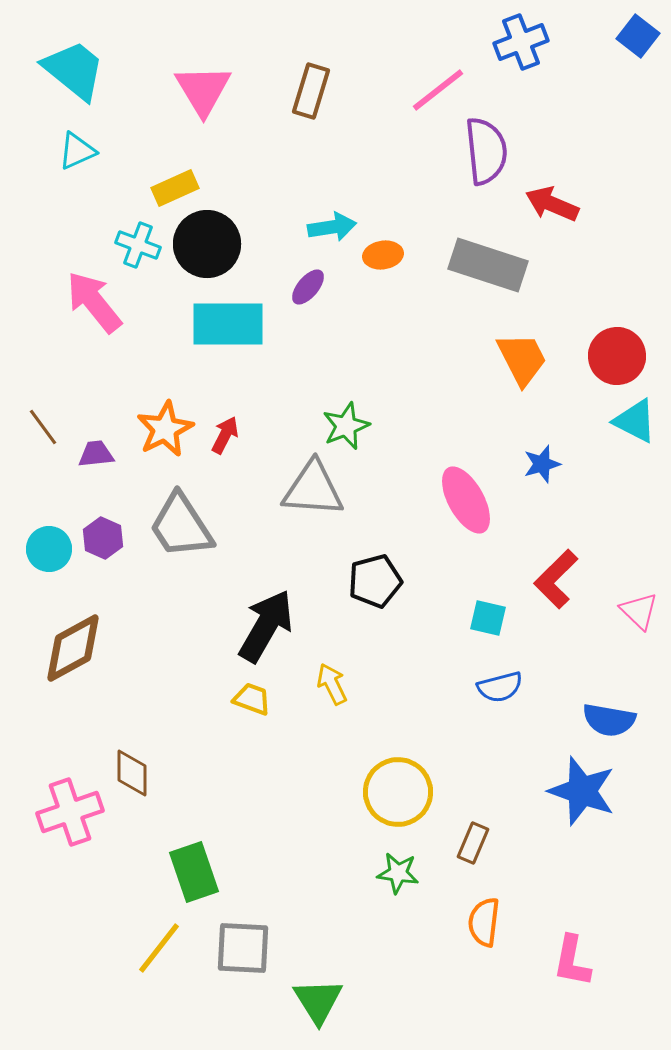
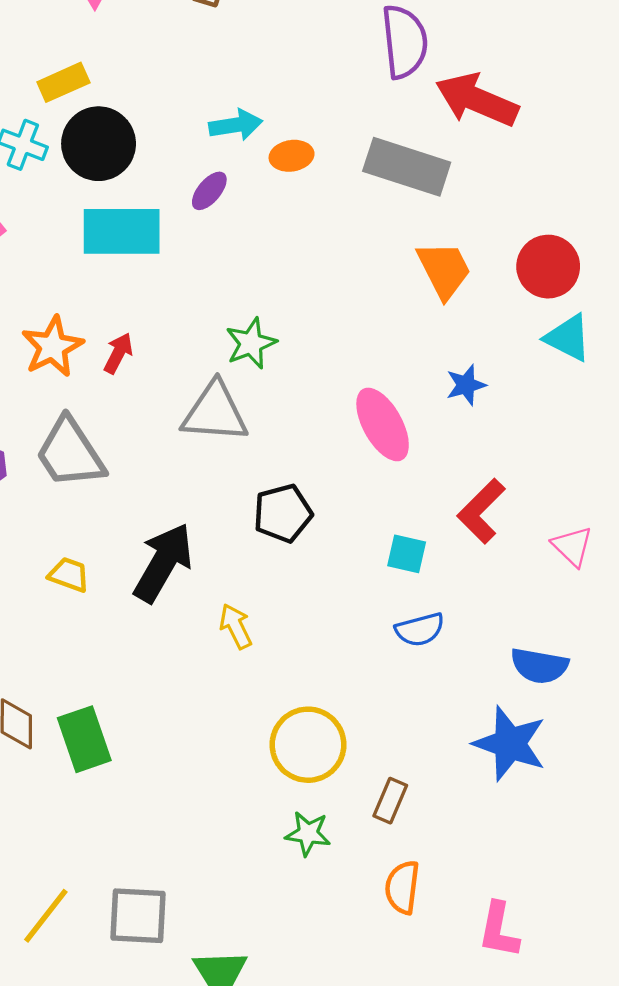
red arrow: (552, 204) -> (477, 100), size x1.4
yellow trapezoid: (252, 699) -> (69, 575), moved
green rectangle: (194, 872) -> (84, 739), moved

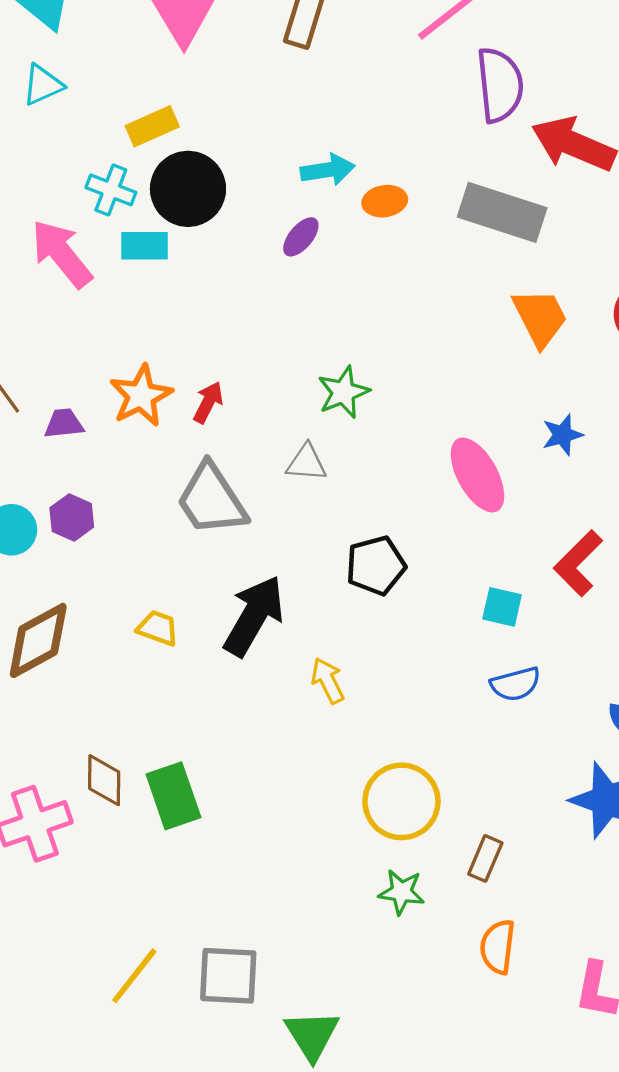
cyan rectangle: (122, 231) -> (144, 246), moved, size x0.6
gray triangle: (215, 412) -> (306, 463), size x0.6
gray trapezoid: (70, 453) -> (211, 500), moved

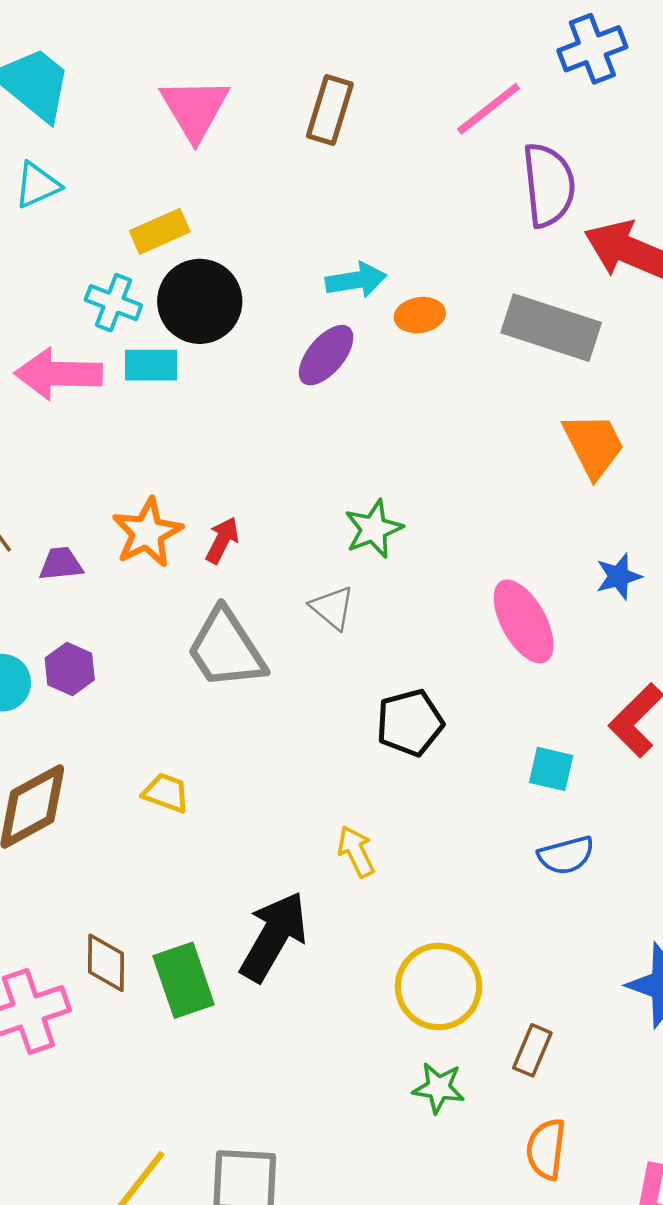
purple ellipse: (301, 237) -> (326, 355), size x1.4
pink arrow: (62, 254) -> (58, 374), turned -50
gray triangle: (306, 463) -> (332, 608), turned 36
black arrow: (254, 616) -> (274, 936), moved

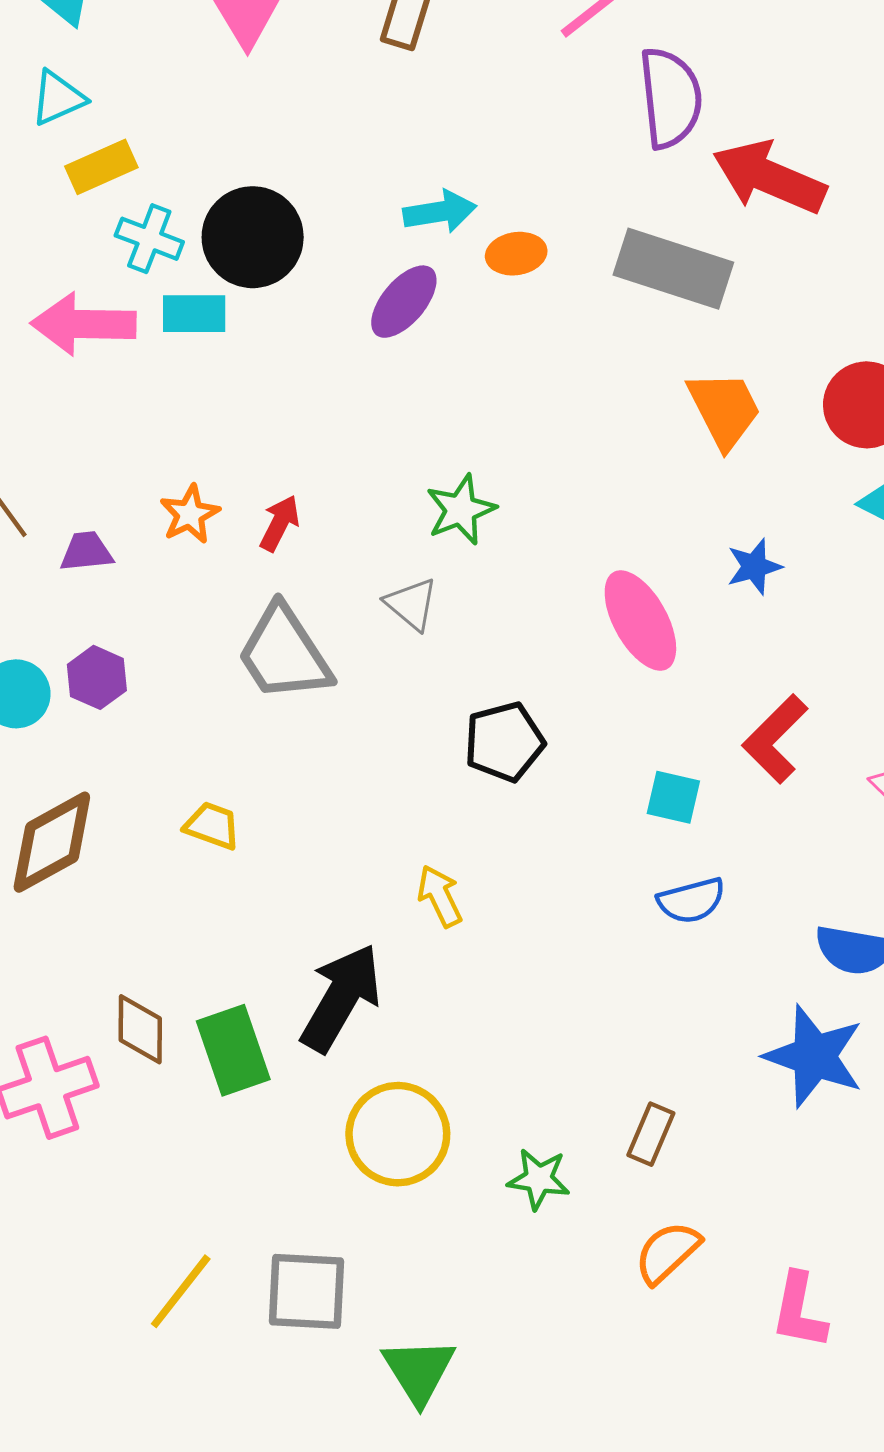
yellow rectangle: (160, 231) -> (101, 167), moved
orange star: (147, 533) -> (190, 514), size x0.7
yellow circle: (439, 987) -> (398, 1134), moved
orange semicircle: (546, 1149) -> (667, 1252), turned 40

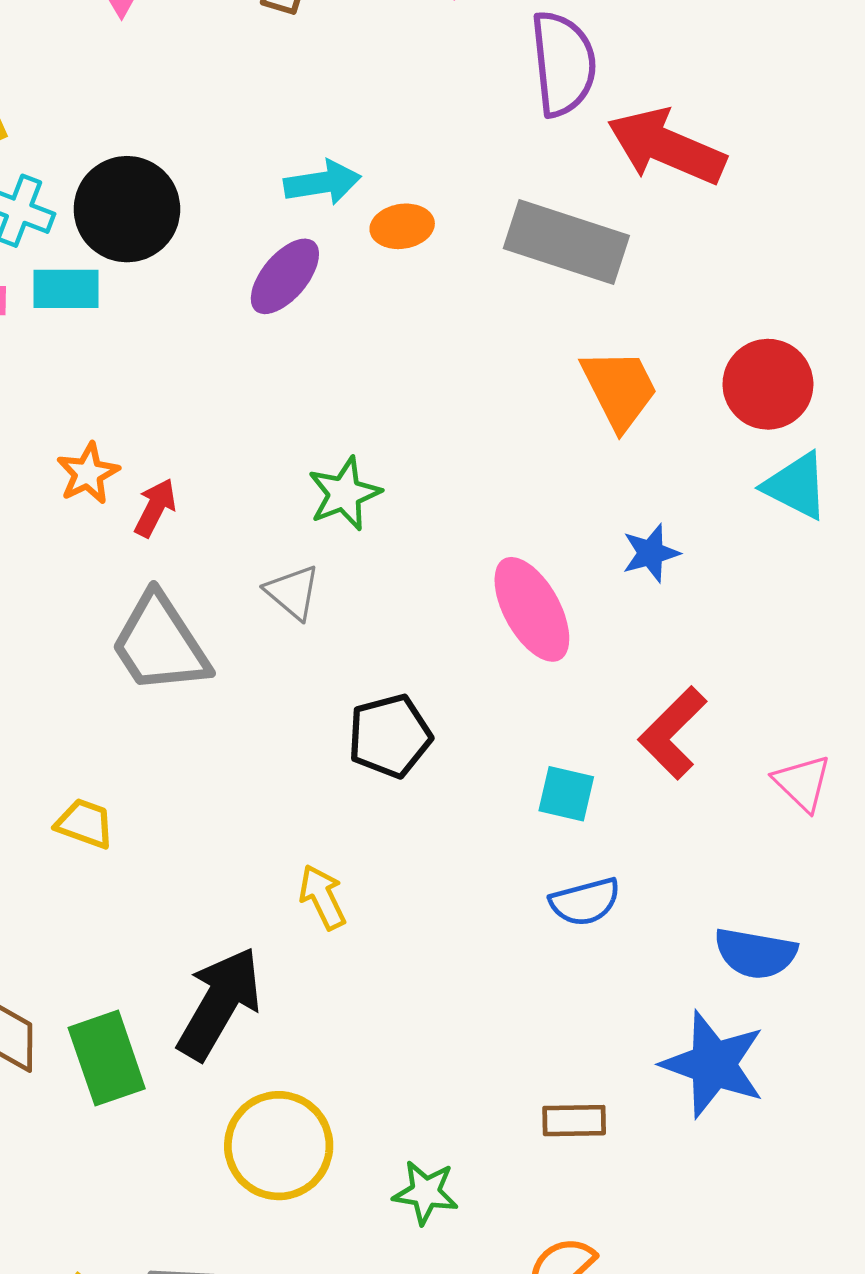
orange star: (190, 514) -> (88, 473), moved
brown rectangle: (651, 1134) -> (574, 1121), moved, turned 66

